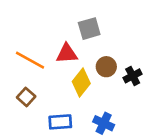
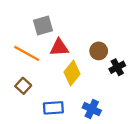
gray square: (89, 29) -> (43, 25), moved
brown circle: (106, 67) -> (99, 51), moved

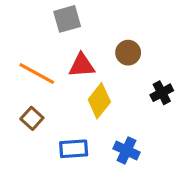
gray square: (43, 25) -> (67, 19), moved
brown circle: (99, 51) -> (128, 53), moved

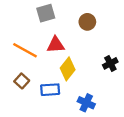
brown circle: (128, 53) -> (87, 22), moved
blue rectangle: (74, 149) -> (50, 90), moved

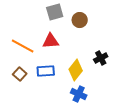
gray square: (46, 13) -> (55, 12), moved
yellow diamond: (68, 69) -> (76, 70), moved
blue rectangle: (50, 90) -> (46, 71), moved

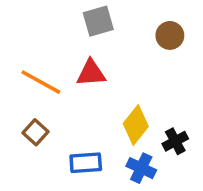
brown circle: (80, 20) -> (170, 35), moved
black cross: (101, 58) -> (175, 141), moved
blue rectangle: (46, 71) -> (86, 163), moved

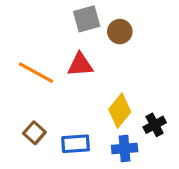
brown circle: (170, 35) -> (120, 32), moved
brown square: (35, 132) -> (34, 133), moved
blue cross: (141, 168) -> (125, 149), turned -30

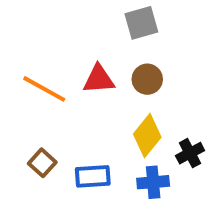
gray square: (87, 19) -> (141, 23), moved
brown circle: (120, 32) -> (147, 79), moved

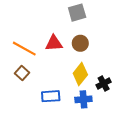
brown square: (42, 163) -> (22, 73), moved

